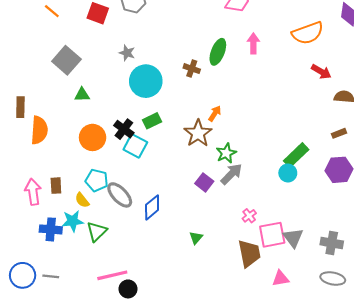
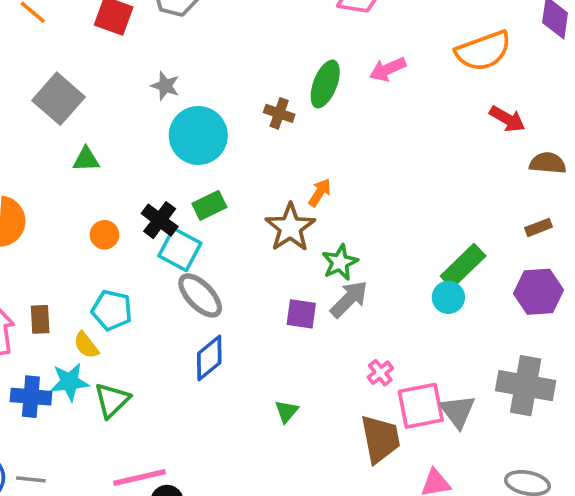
pink arrow: (253, 43) -> (388, 69), turned -114
orange circle: (93, 137) -> (104, 235), size x0.6
purple square: (204, 182) -> (301, 314), turned -30
gray ellipse: (120, 195) -> (200, 295), moved
gray cross: (332, 243) -> (526, 386), moved, size x1.4

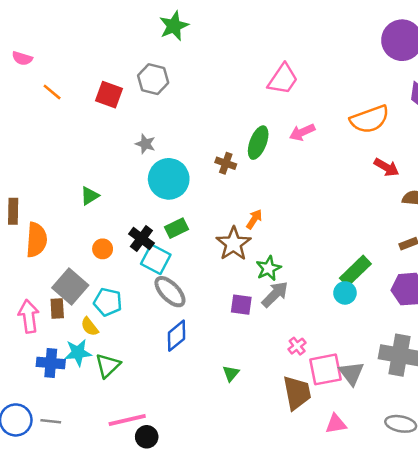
gray square: (58, 99) -> (70, 286), moved
green triangle: (86, 159) -> (90, 196), turned -30

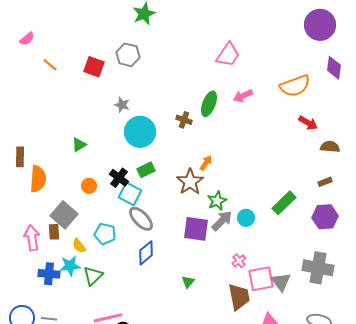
pink semicircle: (22, 58) -> (27, 39), turned -56
cyan circle: (345, 293) -> (246, 218), moved
cyan pentagon: (108, 302) -> (105, 234), moved
purple square: (241, 305) -> (196, 229), size x1.5

